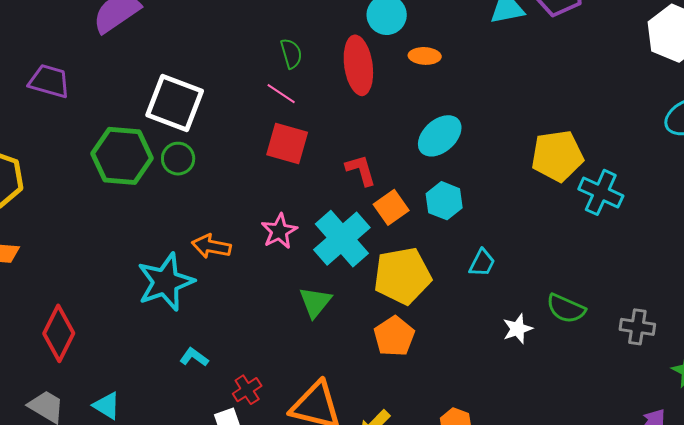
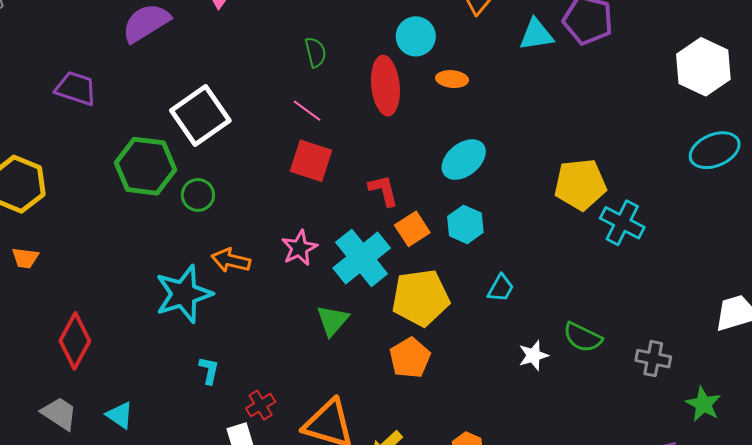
green semicircle: (291, 53) -> (315, 52), moved
white square: (175, 103) -> (200, 115), turned 32
green circle: (178, 159) -> (198, 195), moved
cyan L-shape: (194, 357) -> (209, 370), turned 64

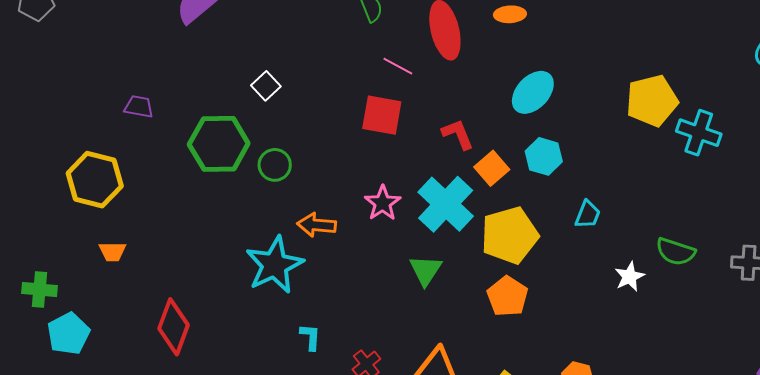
purple trapezoid: (76, 88) -> (139, 107), moved, size x0.7
pink line: (307, 111) -> (398, 66), moved
white square: (200, 115) -> (266, 86), size x0.5

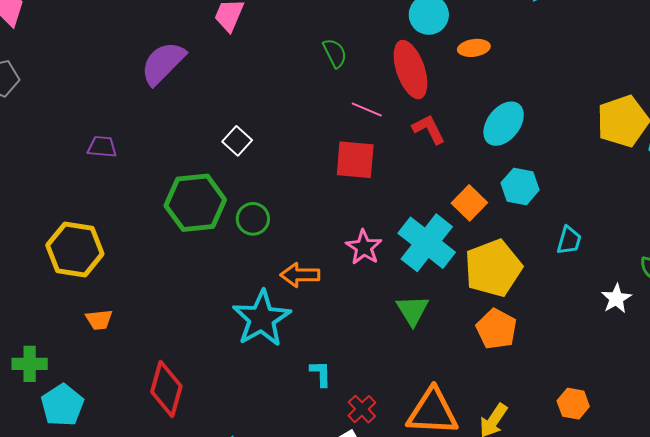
purple trapezoid: (139, 107) -> (102, 147), moved
red L-shape: (458, 134) -> (429, 129), moved
cyan L-shape: (310, 337) -> (321, 374), moved

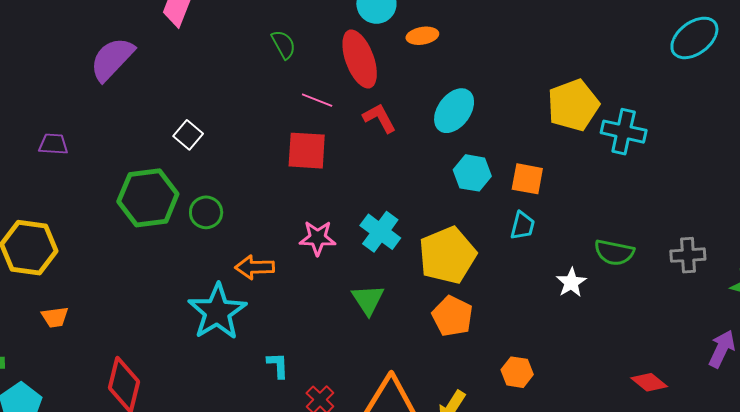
orange square: (469, 203) -> (527, 179), moved, turned -32
cyan cross: (427, 243) -> (380, 232), size x0.7
pink star: (364, 247) -> (318, 238), turned -30
orange hexagon: (573, 404) -> (517, 372), moved

